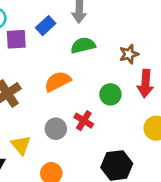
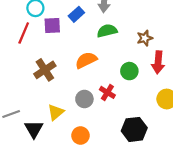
yellow triangle: (21, 145) -> (56, 112), turned 30

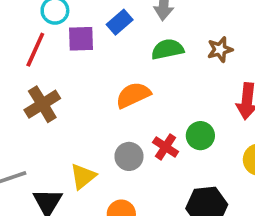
brown star: (145, 38) -> (220, 49), moved
brown cross: (45, 70) -> (42, 104), moved
green circle: (129, 71) -> (200, 136), moved

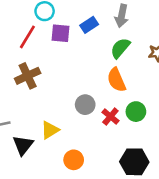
green semicircle: (167, 49) -> (120, 48), turned -45
orange semicircle: (133, 95) -> (116, 80), moved, turned -95
gray circle: (129, 156) -> (85, 105), moved

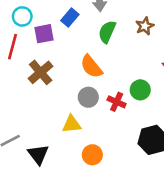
brown cross: (28, 76) -> (41, 72), moved
orange semicircle: (116, 80) -> (91, 67), moved
yellow triangle: (50, 130) -> (72, 124), moved, turned 42

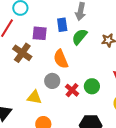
blue rectangle: (70, 18) -> (62, 25), moved, turned -64
purple square: (44, 34) -> (40, 33), moved
brown cross: (41, 72) -> (22, 53), turned -30

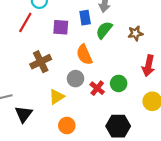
brown cross: (22, 53) -> (41, 62), moved, turned 30
yellow triangle: (34, 97) -> (57, 97), turned -42

